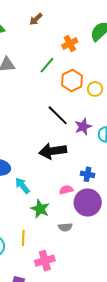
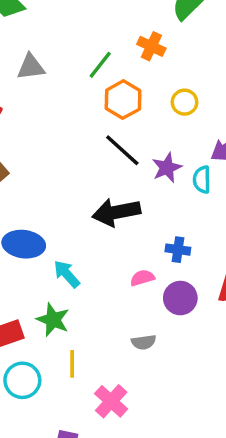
orange cross: (70, 43) -> (151, 46), moved, turned -35
orange hexagon: (72, 80) -> (123, 100), moved
purple circle: (88, 202) -> (180, 298), size x0.7
green star: (40, 209) -> (53, 320), moved
pink cross: (45, 261) -> (111, 401), turned -30

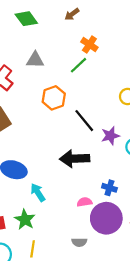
orange cross: (151, 46) -> (89, 45), moved
orange hexagon: (123, 100) -> (54, 98), moved
purple circle: (180, 298) -> (106, 218), size x1.5

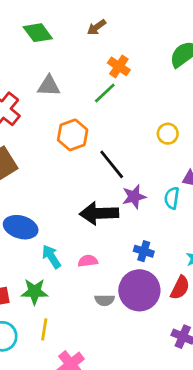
purple star: (110, 136) -> (134, 197), moved
pink semicircle: (85, 202) -> (88, 261), moved
green star: (25, 220) -> (35, 292), turned -30
gray semicircle: (79, 242) -> (104, 300), moved

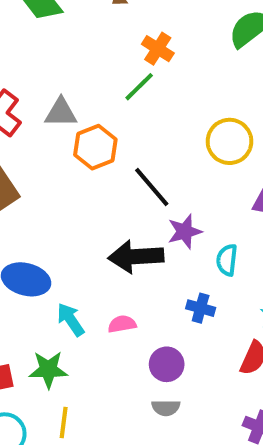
gray triangle: (49, 86) -> (61, 113), moved
yellow circle: (168, 134) -> (229, 141), size x1.5
cyan semicircle: (172, 198) -> (227, 260), moved
purple circle: (139, 290) -> (167, 364), moved, size x0.6
gray semicircle: (104, 300) -> (166, 408), moved

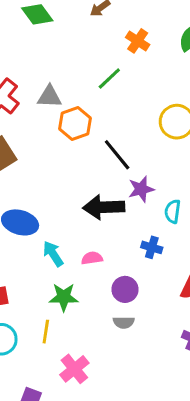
orange cross: (158, 49) -> (138, 41), moved
green star: (48, 370) -> (64, 297), moved

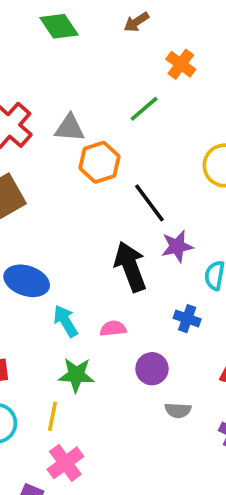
black arrow: (104, 207) -> (130, 267), turned 69
gray semicircle: (124, 322) -> (178, 410), moved
pink cross: (74, 369) -> (65, 463), moved

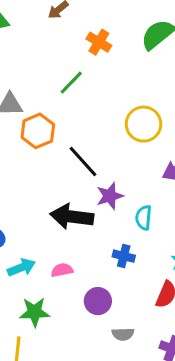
black arrow: (130, 267) -> (72, 217), turned -57
cyan arrow: (66, 321) -> (21, 267), turned 104

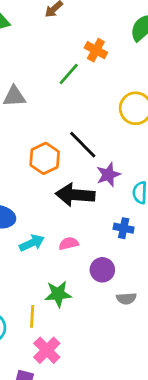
orange cross: (99, 42) -> (96, 50), moved
orange hexagon: (38, 131) -> (45, 158), moved
green star: (35, 312) -> (58, 294), moved

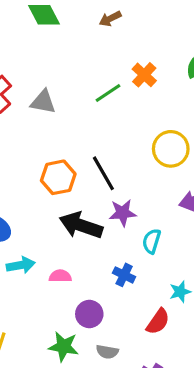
green star: (58, 294) -> (64, 346), moved

